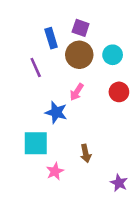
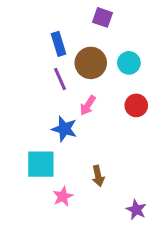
purple square: (81, 28) -> (102, 17), moved
purple line: (36, 68) -> (60, 79), moved

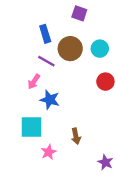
purple line: (60, 79) -> (46, 61), turned -36
pink arrow: (88, 105) -> (34, 82), moved

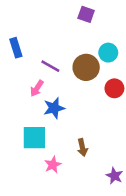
blue rectangle: (45, 34) -> (16, 48), moved
brown circle: (70, 49) -> (86, 67), moved
blue star: (50, 100) -> (54, 108), turned -30

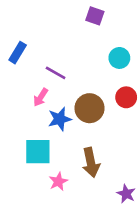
blue rectangle: (16, 48) -> (18, 53), turned 48
brown circle: (86, 67) -> (90, 108), moved
brown arrow: (82, 147) -> (91, 162), size x1.5

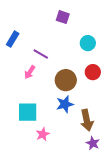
purple square: (95, 16) -> (63, 17), moved
blue star: (60, 119) -> (65, 104), moved
brown arrow: (91, 162) -> (87, 120), moved

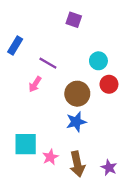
cyan circle: (88, 43) -> (98, 61), moved
cyan square: (28, 112) -> (26, 144), moved
brown arrow: (87, 120) -> (77, 164), moved

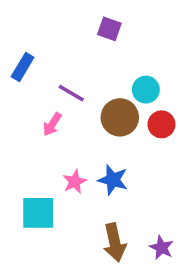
brown circle: (77, 94) -> (120, 117), moved
blue star: (76, 122) -> (113, 180), turned 30
pink star: (50, 157) -> (75, 182), moved

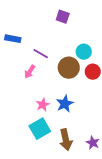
blue rectangle: (23, 67) -> (13, 39), turned 70
blue star: (113, 180) -> (65, 104), turned 30
cyan square: (38, 213) -> (40, 129), moved, turned -30

